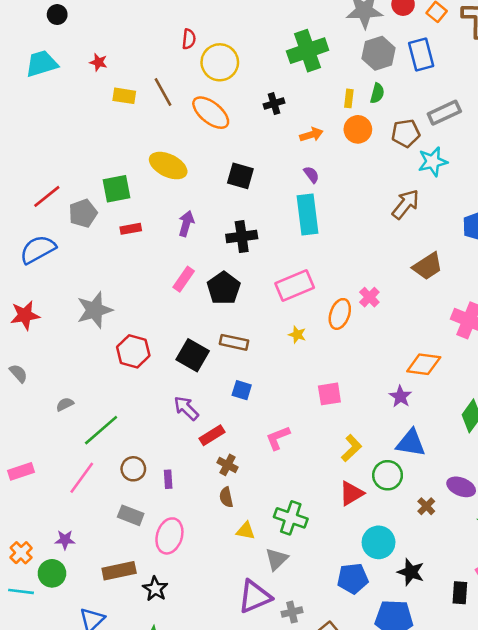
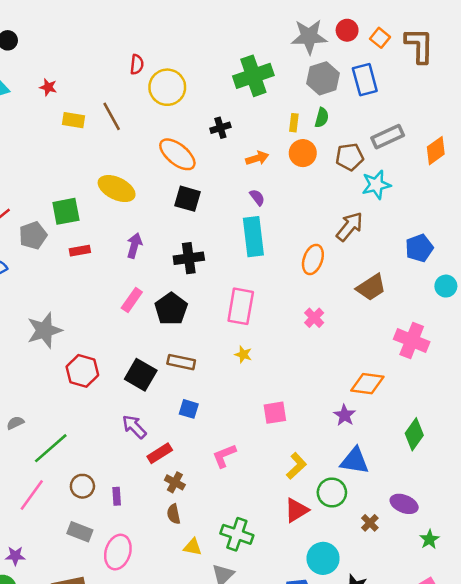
orange ellipse: (211, 113) -> (177, 154), moved
pink rectangle: (295, 286) -> (241, 306), turned -57
orange ellipse: (340, 314) -> (313, 259), moved

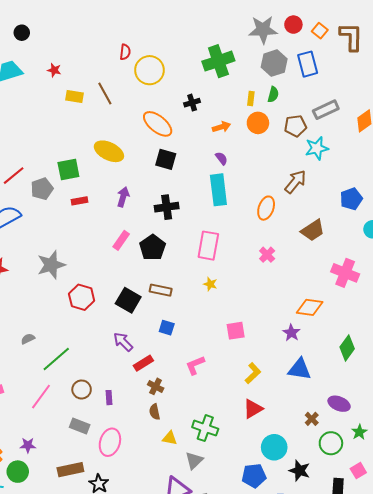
green circle: (332, 492) -> (331, 443), moved

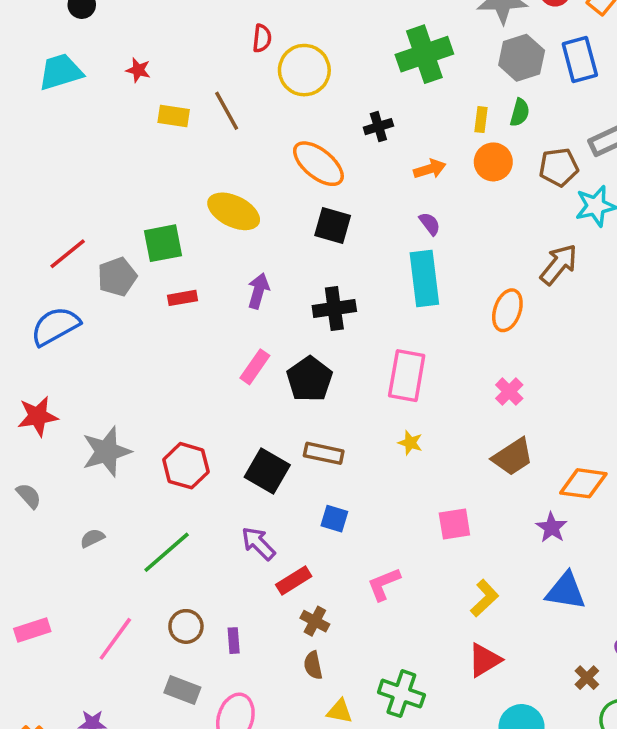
brown trapezoid: (313, 230) -> (513, 457), moved
gray star: (51, 265) -> (106, 452), moved
green line: (56, 359) -> (167, 552), moved

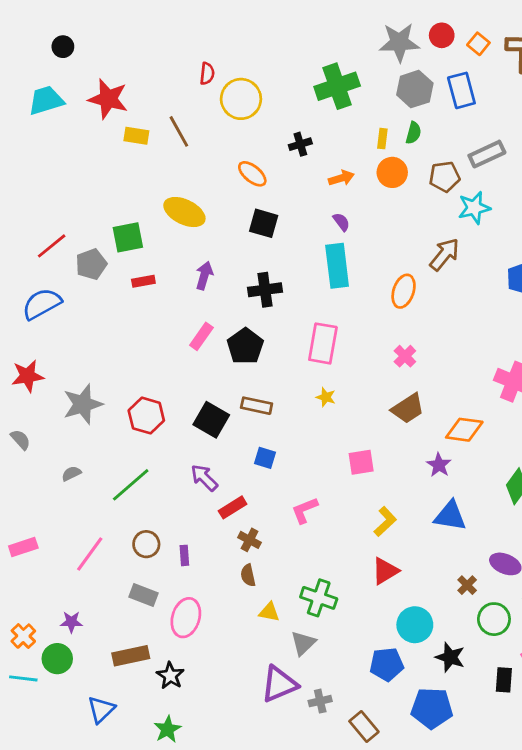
red star: (138, 70) -> (108, 99), size x2.0
orange ellipse: (318, 164) -> (252, 174), size x0.7

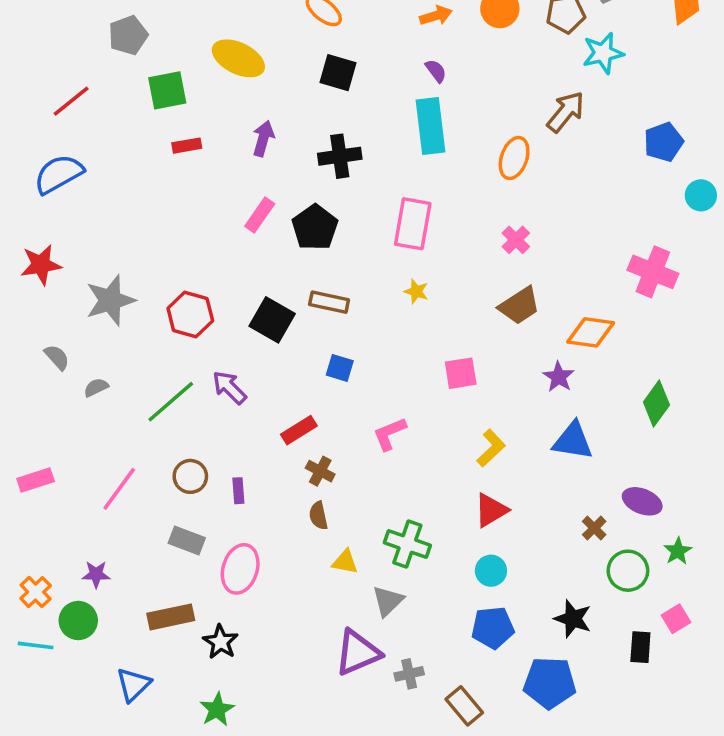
gray pentagon: (91, 264) -> (128, 35), moved
gray semicircle: (20, 440) -> (57, 357), moved
purple arrow: (204, 478) -> (229, 387), moved
cyan circle: (415, 625) -> (491, 571), moved, size x0.7

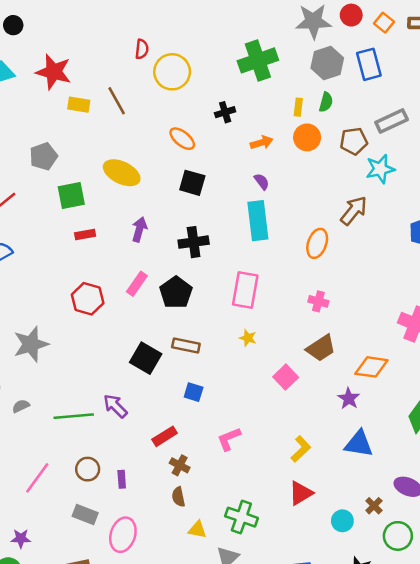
pink cross: (516, 240) -> (318, 301), turned -30
red hexagon: (190, 315) -> (88, 299), moved
pink square: (461, 373) -> (286, 377), moved, turned -35
green line: (171, 402) -> (74, 416), turned 36
cyan circle: (491, 571) -> (342, 521), moved

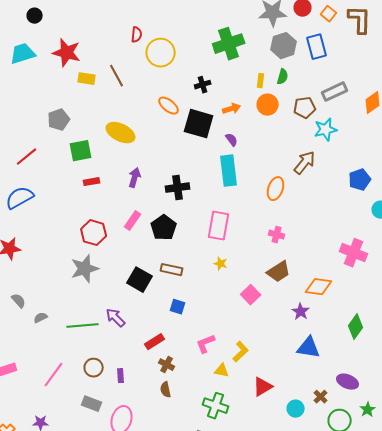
black square: (192, 183) -> (199, 124), moved, size x1.4
gray star: (31, 344) -> (85, 269), moved
yellow L-shape: (301, 449) -> (241, 352), moved
yellow triangle: (197, 530) -> (222, 371), moved

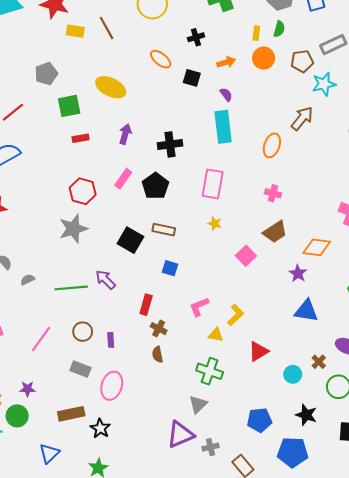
black square: (199, 124) -> (192, 78), size x0.6
red rectangle: (155, 342) -> (146, 305), turned -42

